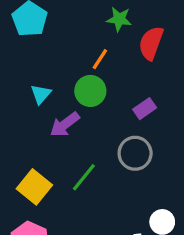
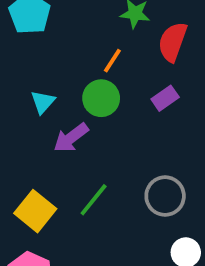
purple rectangle: (145, 109) -> (165, 98), moved
gray circle: (135, 153) -> (165, 196), moved

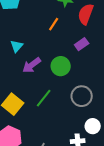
green circle: (101, 98) -> (61, 66), moved

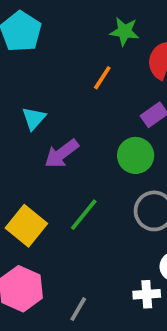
green circle: (61, 66) -> (136, 155), moved

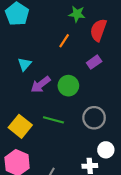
green circle: (136, 155) -> (68, 86), moved
green line: (84, 215) -> (53, 120), turned 66

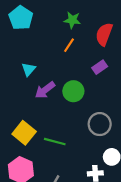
green star: (77, 14) -> (72, 20), moved
green line: (53, 120) -> (55, 142), moved

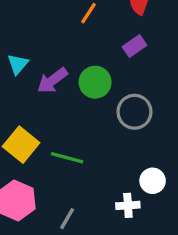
cyan triangle: (28, 69) -> (18, 64), moved
gray circle: (100, 124) -> (134, 112), moved

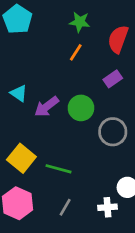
cyan triangle: (18, 64) -> (19, 93), turned -36
gray line: (67, 219) -> (65, 207), moved

